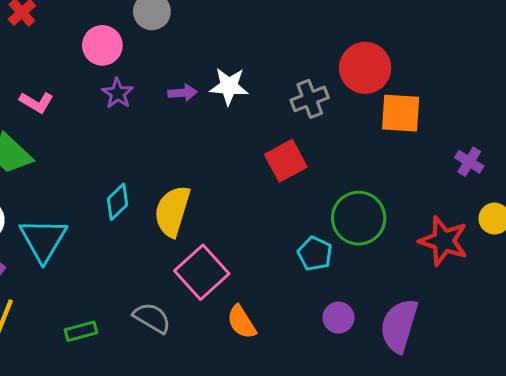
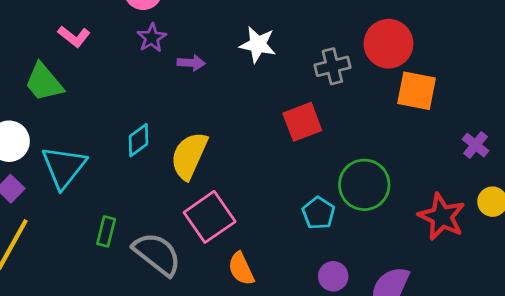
purple arrow: (183, 93) -> (191, 63), moved
gray semicircle: (152, 318) -> (157, 254), size x1.4
green rectangle: (81, 331) -> (106, 231), moved, turned -68

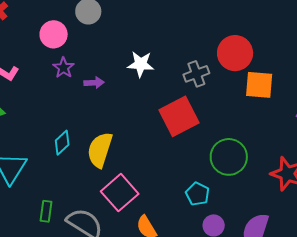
red square: (302, 122) -> (179, 116), size x1.4
cyan pentagon: (319, 213) -> (198, 194), moved

